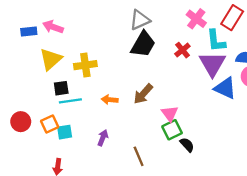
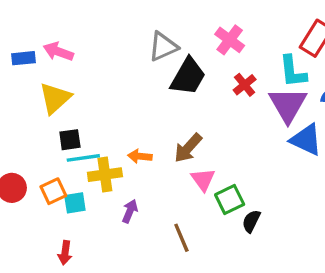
pink cross: (196, 19) -> (230, 40), moved
gray triangle: (140, 20) -> (163, 47), moved
yellow cross: (85, 65) -> (105, 175), moved
pink triangle: (170, 114) -> (203, 180), moved
black semicircle: (187, 145) -> (251, 221), turned -112

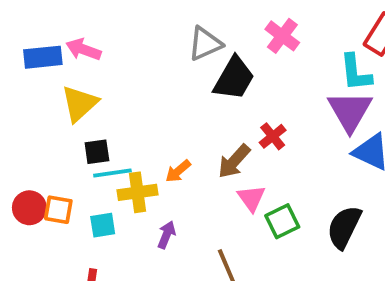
blue rectangle: (23, 58) -> (43, 57), size x1.4
red cross: (245, 85) -> (273, 136), moved
orange arrow: (140, 156) -> (178, 171), turned -45
orange square: (53, 191) -> (58, 210), moved, turned 35
black semicircle: (251, 221) -> (344, 227), moved, size x1.6

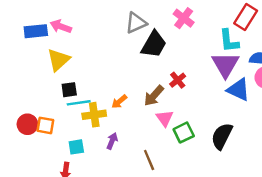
cyan square: (103, 225) -> (76, 147), moved

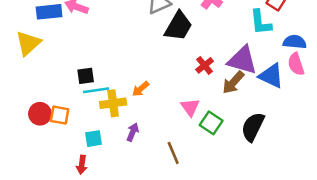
yellow triangle: (58, 60) -> (28, 43), moved
purple triangle: (225, 65) -> (242, 60), moved, turned -44
brown arrow: (154, 96) -> (233, 82), moved
green square: (184, 133) -> (211, 123), turned -30

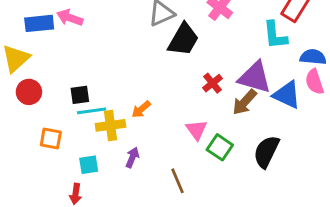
red circle: (40, 114) -> (29, 92), moved

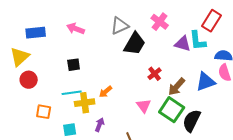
pink arrow: (70, 18) -> (76, 29), moved
purple triangle: (255, 77) -> (183, 44), moved, size x0.7
black square: (80, 95) -> (74, 65), moved
blue triangle: (287, 95) -> (206, 82), turned -45
green square: (220, 147) -> (172, 110), moved, size x1.4

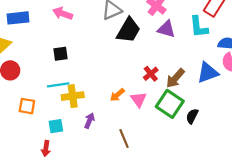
purple triangle: (183, 44) -> (166, 29), moved
red cross: (155, 74) -> (151, 74), moved
orange arrow: (106, 92) -> (117, 95), moved
black semicircle: (192, 121) -> (192, 116), size x0.6

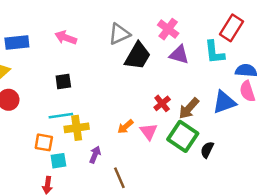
orange square: (27, 106) -> (44, 142), moved
brown line: (124, 138) -> (119, 178), moved

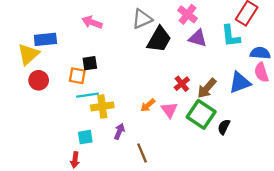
blue rectangle: (17, 42) -> (45, 39), moved
orange square: (44, 142) -> (77, 76), moved

